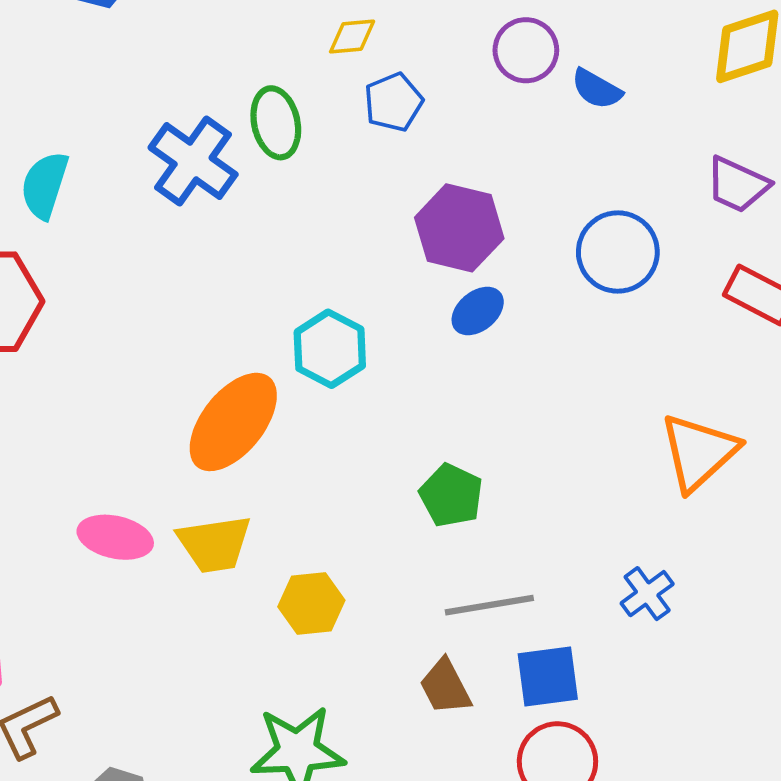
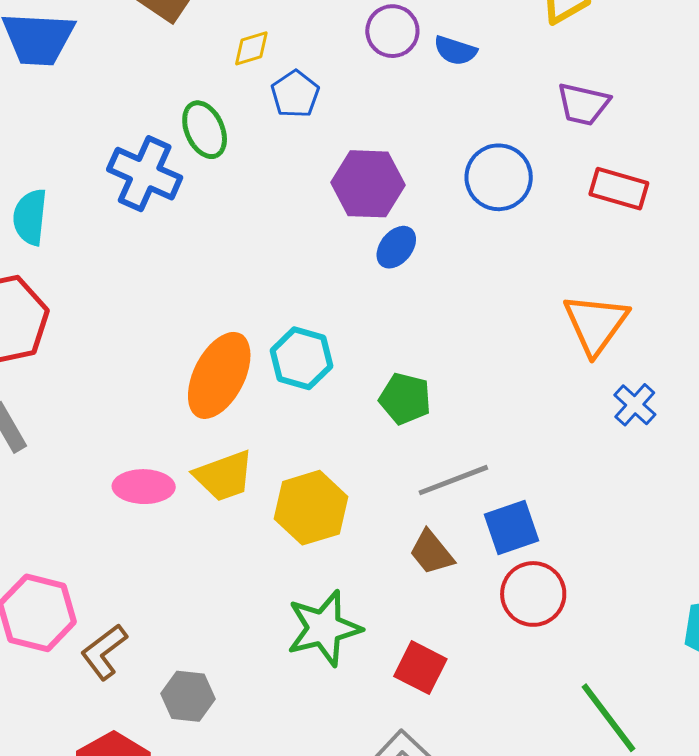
cyan hexagon: (330, 349) -> (302, 358), moved
blue cross: (647, 594) -> (635, 405), moved
yellow hexagon: (311, 603) -> (311, 508), size x1.4

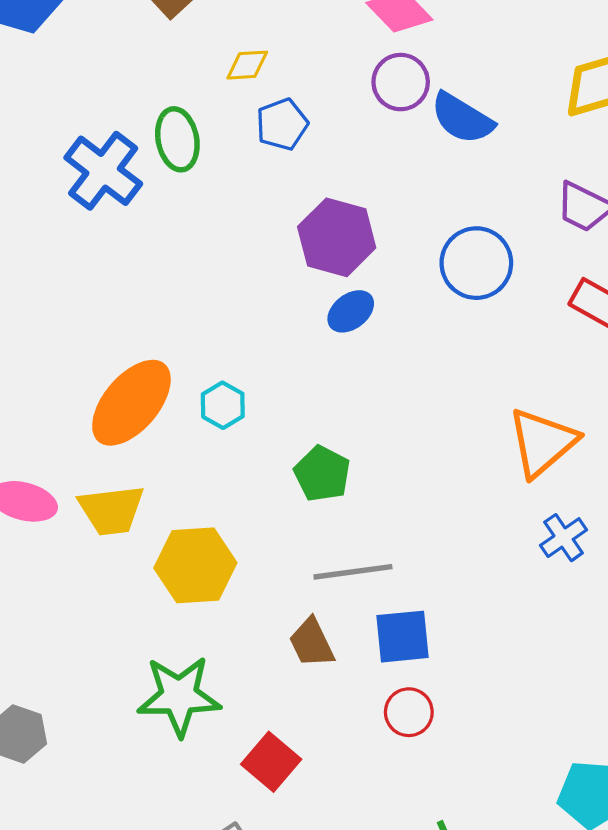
blue semicircle: (455, 50) -> (462, 118), size x1.4
cyan hexagon: (302, 358) -> (223, 405), size x0.7
red circle: (533, 594) -> (409, 712), size x0.7

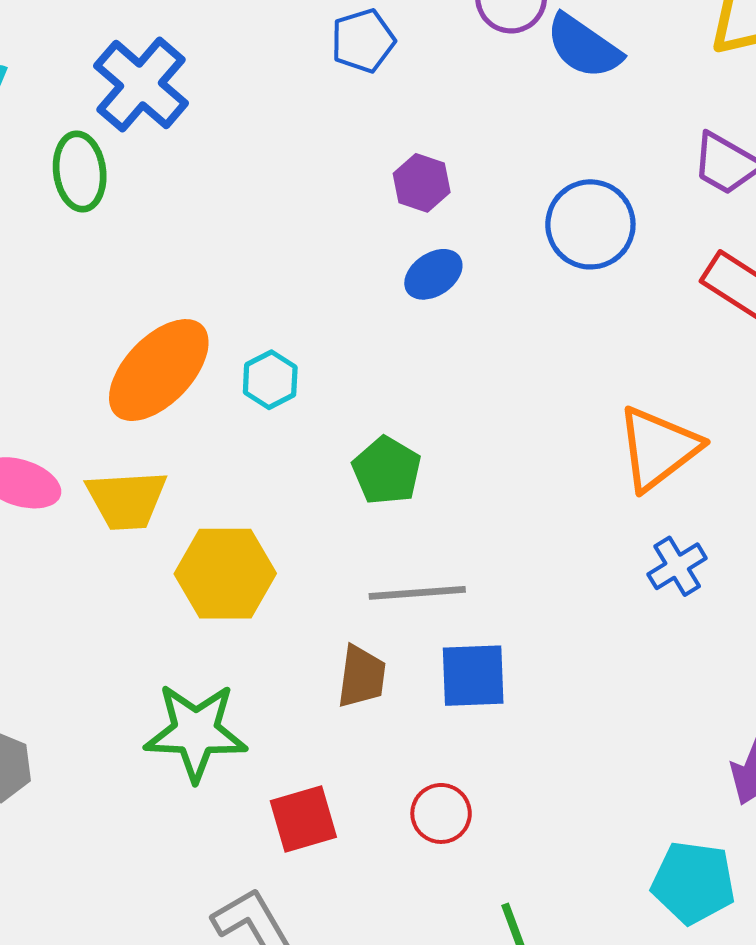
green ellipse: (177, 139) -> (80, 171), moved
purple hexagon: (337, 237) -> (422, 183), size x0.6
brown trapezoid: (312, 643) -> (362, 677), turned -150
red circle: (409, 712) -> (441, 813), moved
red square: (271, 762) -> (303, 819), turned 30

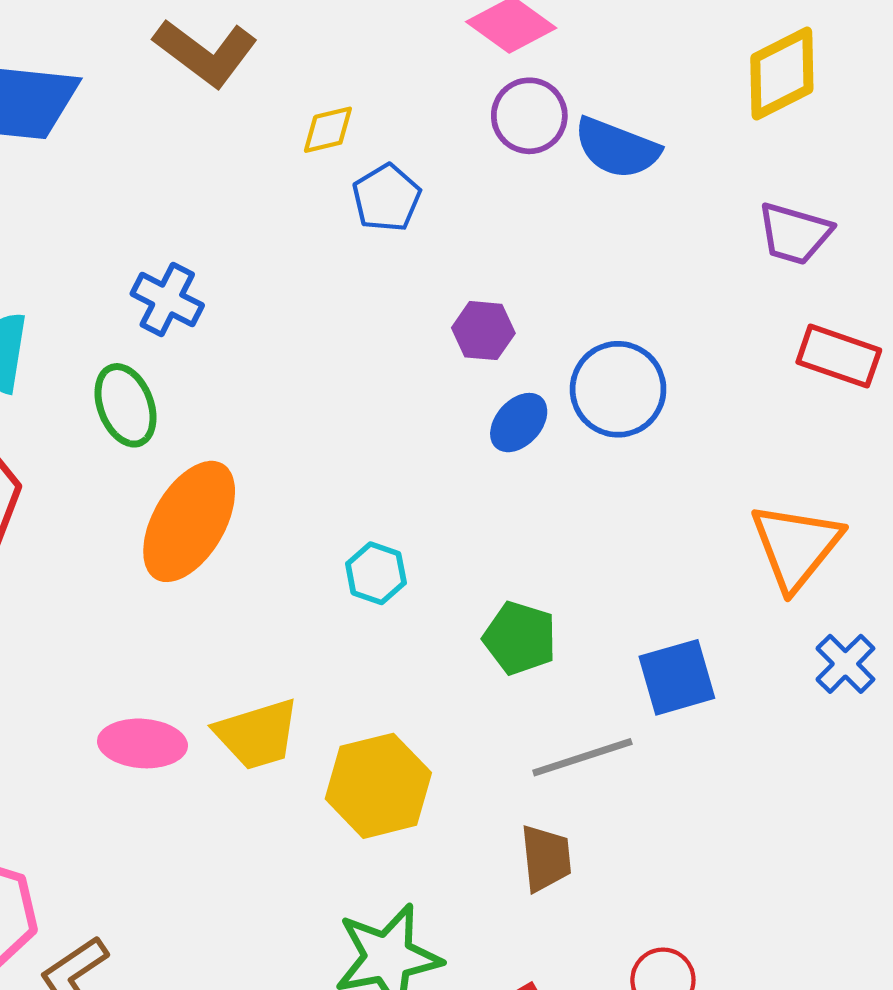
blue cross: (141, 85) -> (167, 300), size x0.7
blue circle: (590, 224) -> (618, 389), moved
orange ellipse: (159, 370) -> (189, 521), moved
blue square: (473, 676) -> (677, 677), moved

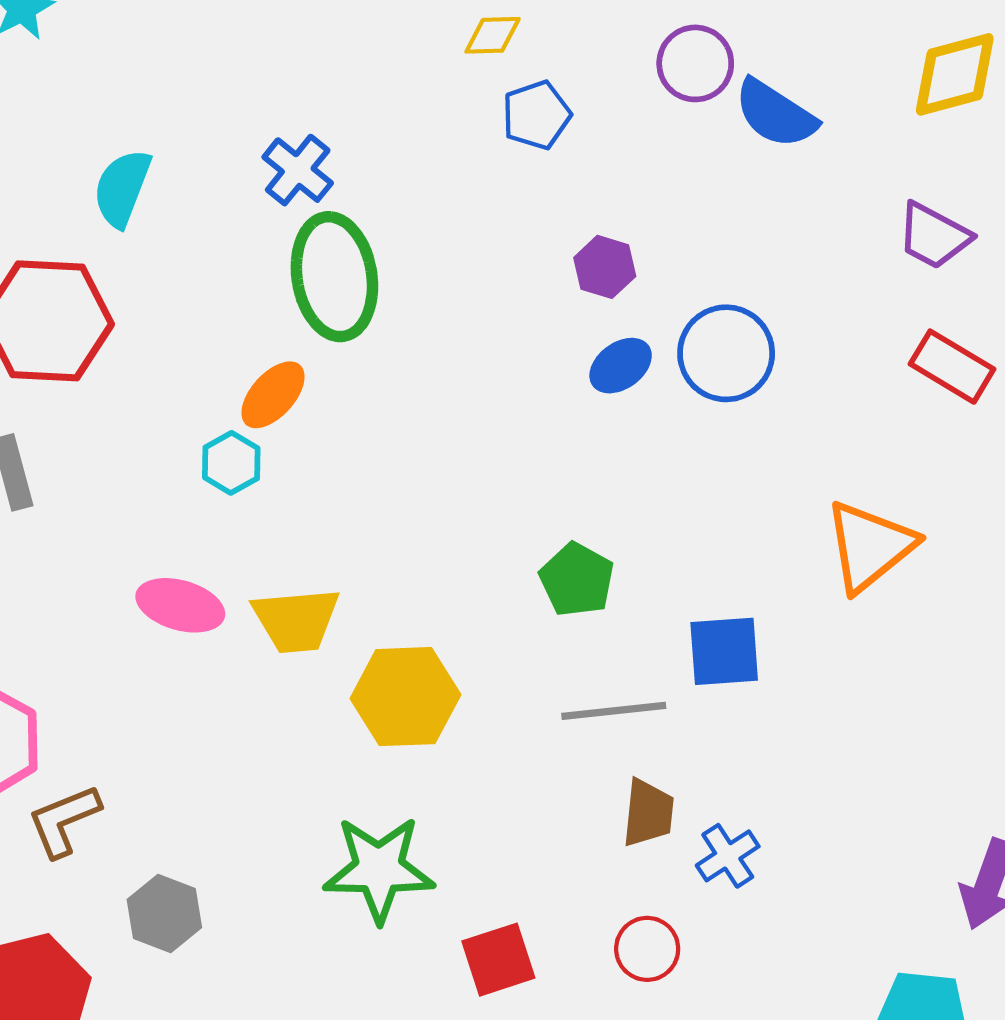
green ellipse: (126, 405) -> (334, 277), moved, size x1.5
orange ellipse: (189, 521) -> (273, 395), size x0.6
cyan hexagon: (376, 573) -> (231, 463), moved
blue cross: (845, 664) -> (728, 856), moved
brown trapezoid: (546, 858) -> (648, 813), moved

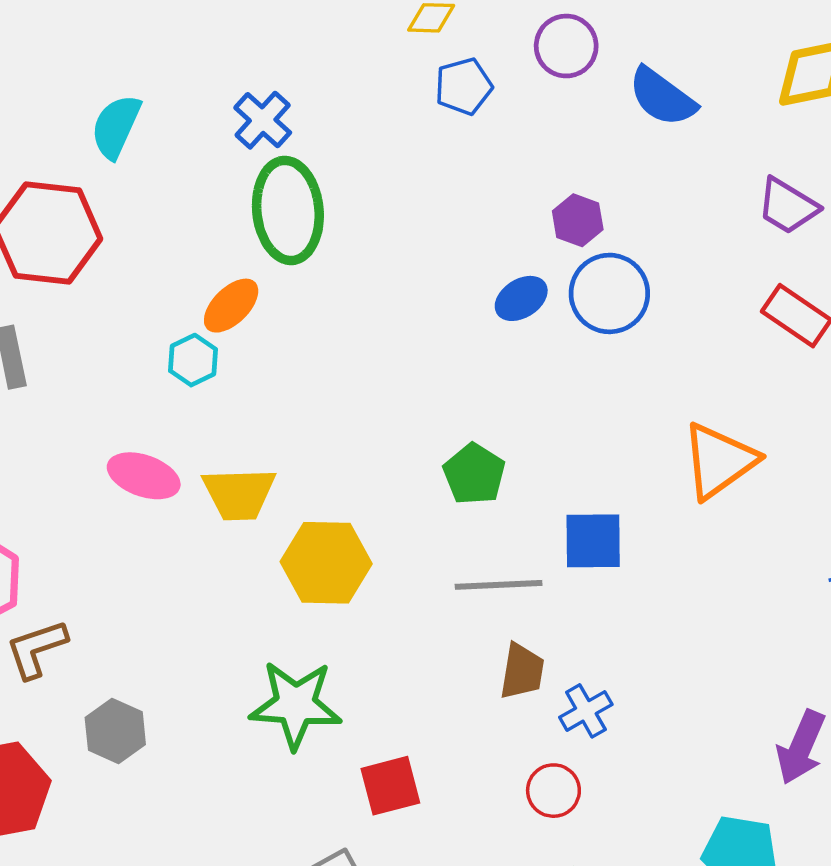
purple circle: (695, 63) -> (566, 46), moved
purple hexagon: (605, 267) -> (578, 220), moved
red circle: (647, 949) -> (553, 791), moved

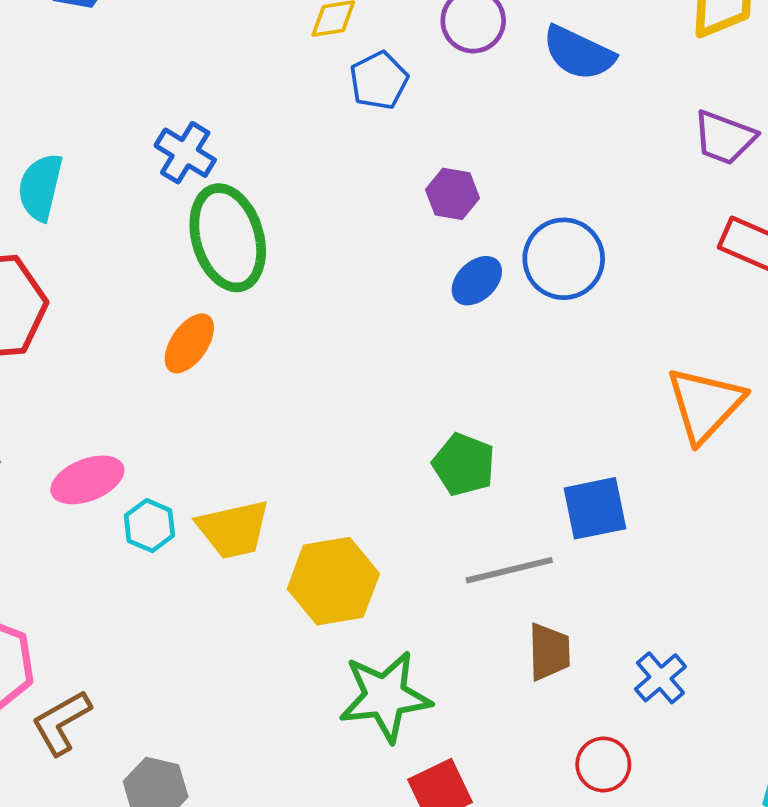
purple hexagon: (578, 220) -> (453, 194), moved
cyan hexagon: (193, 360) -> (149, 526), moved
pink ellipse: (144, 476) -> (87, 480), moved, turned -30
green star: (296, 705) -> (385, 696), moved
blue cross: (586, 711) -> (660, 678), moved

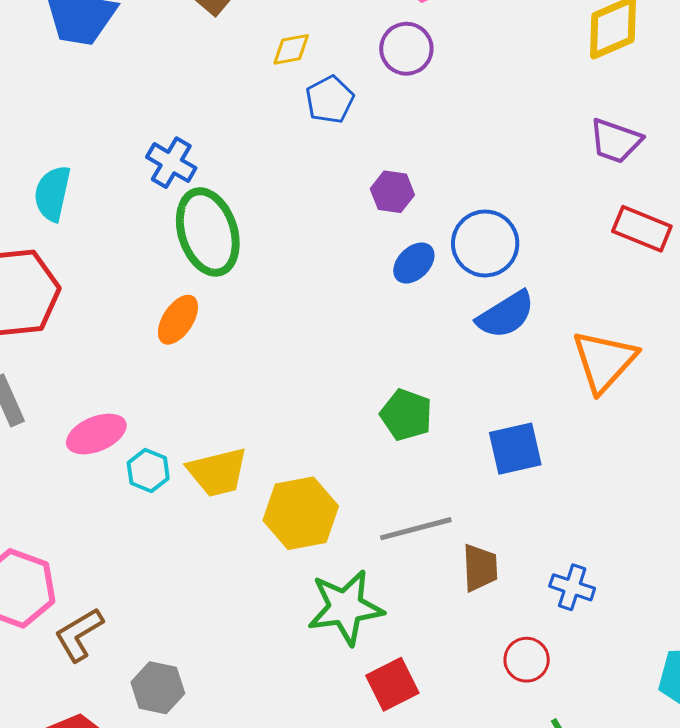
blue semicircle: (579, 53) -> (506, 315), moved, turned -56
gray line: (509, 570) -> (416, 529), moved
blue cross: (660, 678) -> (572, 587), turned -30

